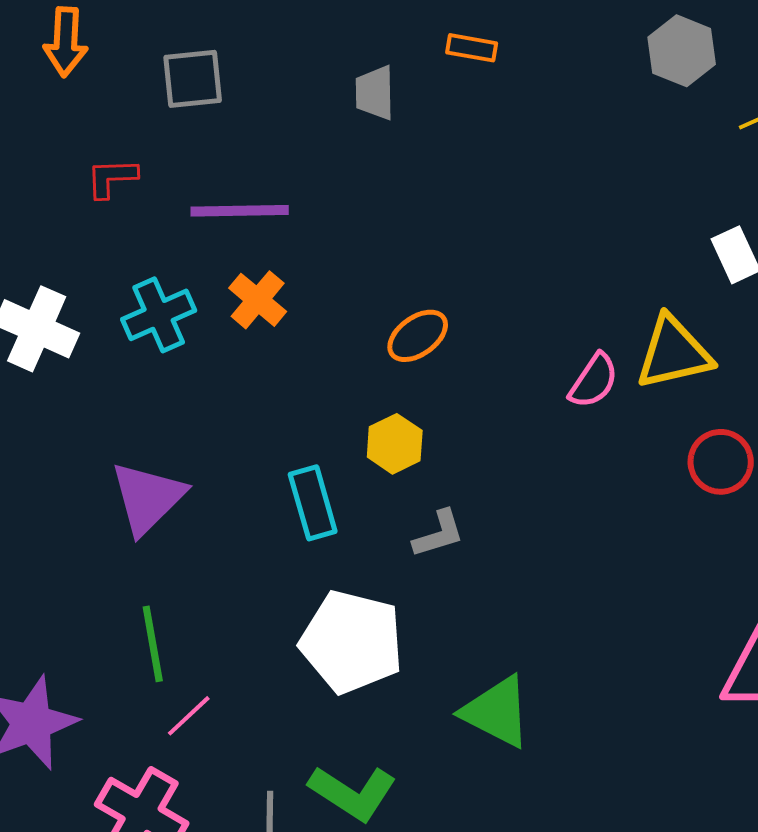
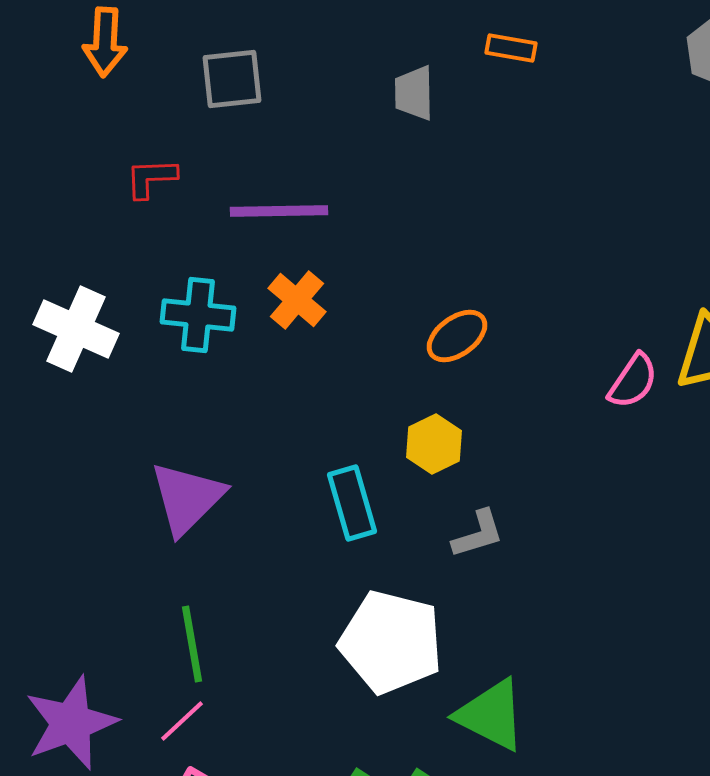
cyan cross: (159, 315) -> (198, 315), turned 30
green triangle: (497, 712) -> (491, 715), moved
pink line: (189, 716) -> (182, 721), moved

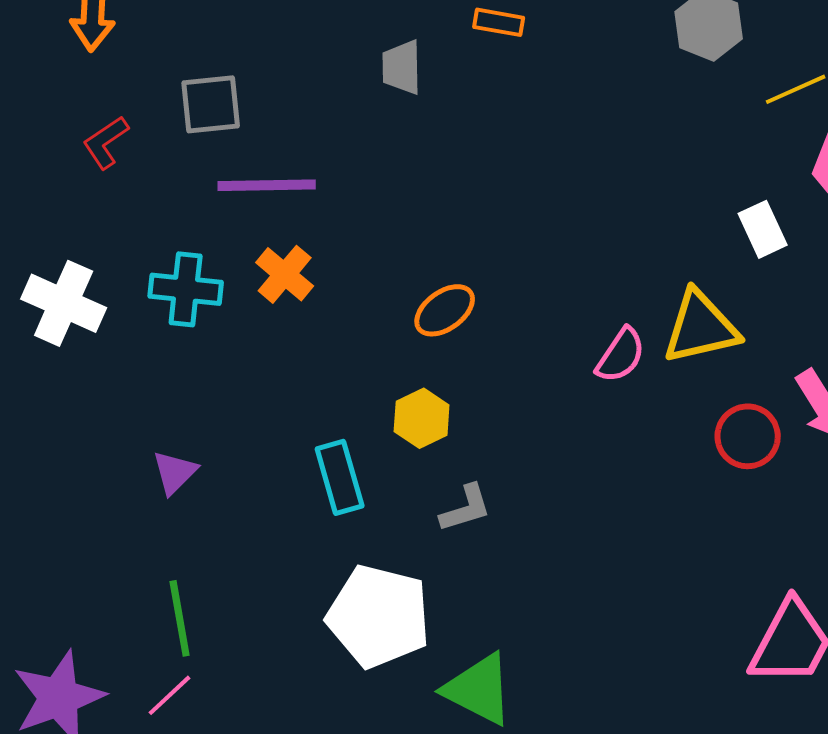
gray square: (232, 79) -> (211, 104), moved
red L-shape: (151, 178) -> (106, 142), moved, turned -32
purple triangle: (187, 498) -> (175, 472), size x0.6

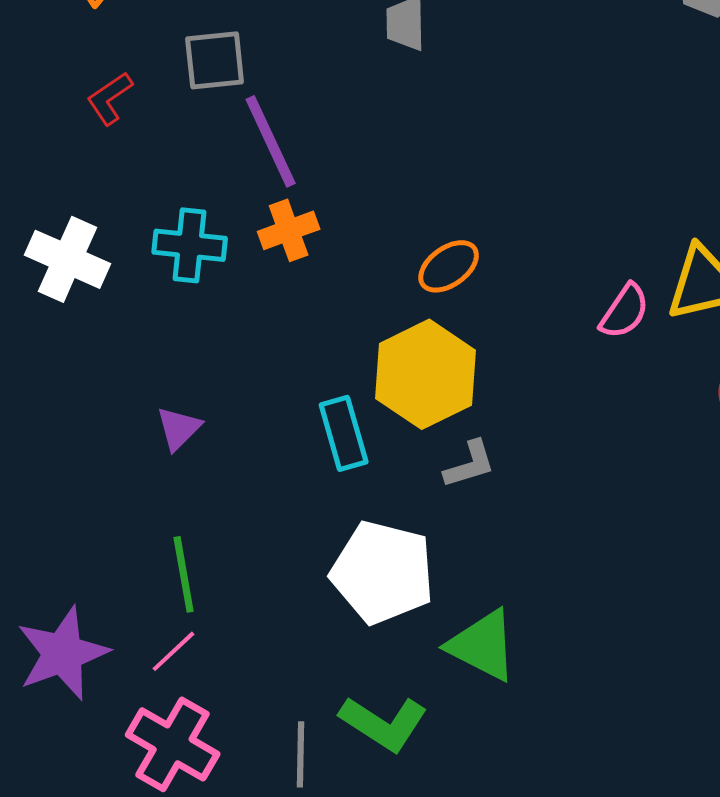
purple line: (267, 185) -> (271, 141), turned 66
orange cross: (285, 274) -> (289, 230), turned 30
yellow hexagon: (422, 418) -> (426, 374), size x1.8

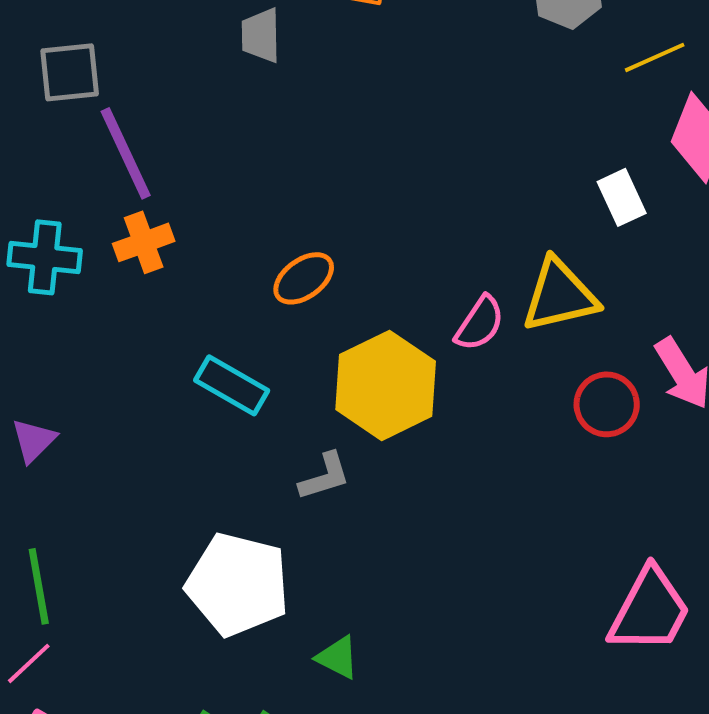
yellow hexagon: (426, 374) -> (386, 385), moved
cyan rectangle: (344, 433) -> (232, 385), moved, turned -44
green triangle: (483, 645) -> (338, 657), size x0.6

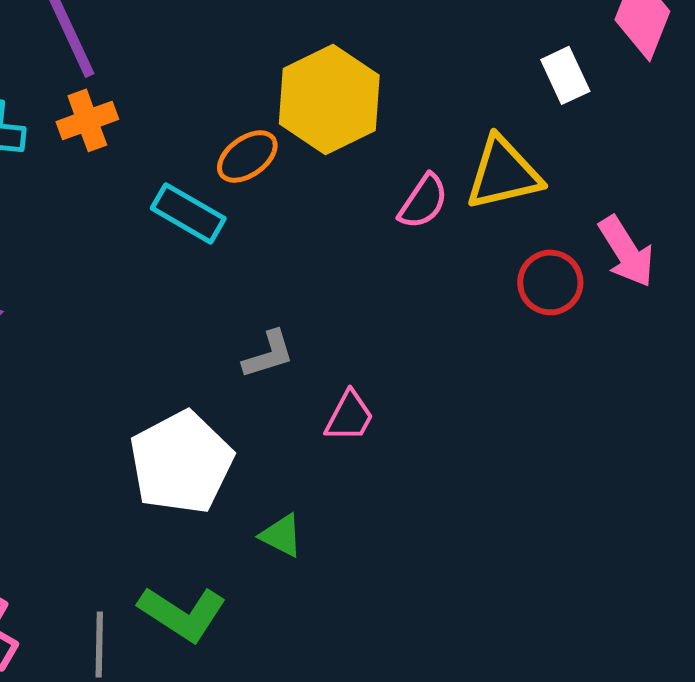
cyan rectangle: (232, 385) -> (188, 213), moved
yellow hexagon: (386, 385) -> (329, 99), moved
white pentagon: (238, 584) -> (181, 462), turned 30
pink trapezoid: (650, 610) -> (349, 416), moved, size x0.6

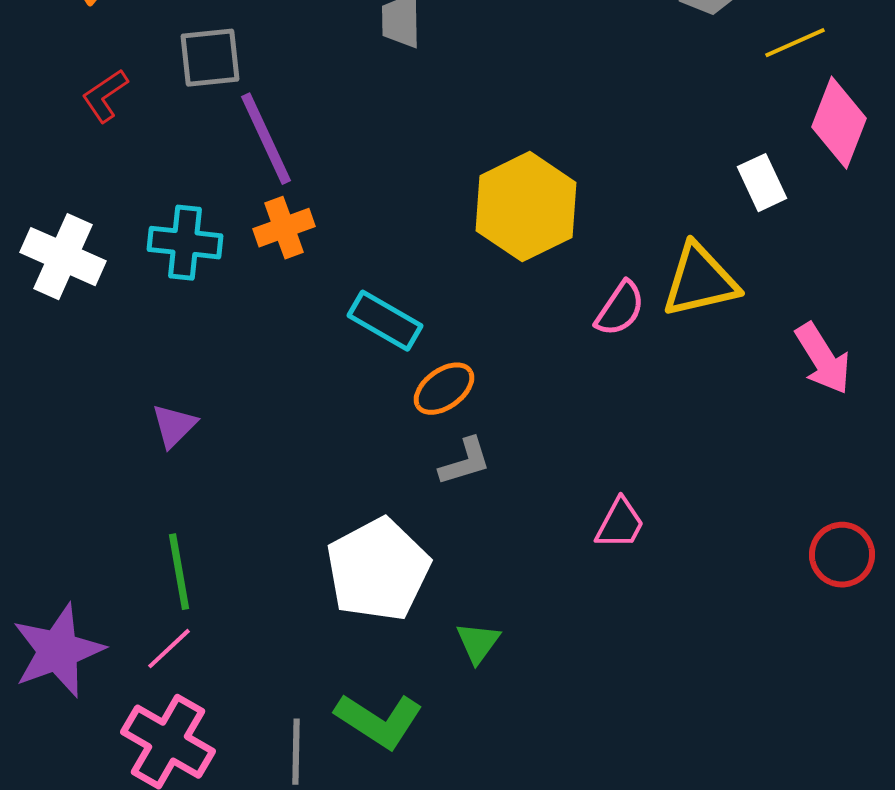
orange ellipse: (247, 156) -> (444, 389), moved
red circle: (550, 282) -> (842, 555), moved
pink trapezoid: (349, 416) -> (620, 524), moved
green triangle: (281, 535) -> (478, 643), turned 39

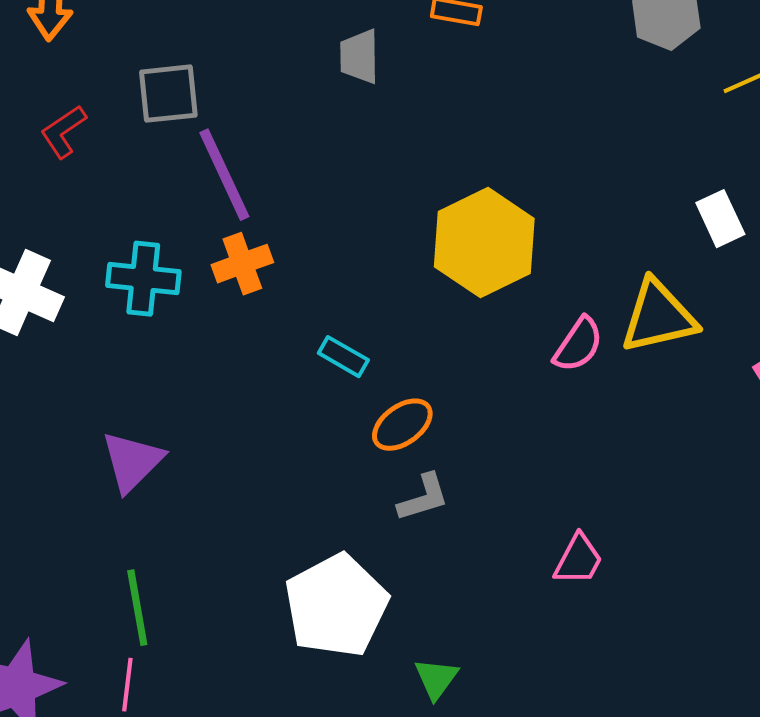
cyan rectangle: (385, 321) -> (343, 357), size x0.7
purple triangle: (174, 426) -> (132, 462), size x1.4
pink line: (169, 649) -> (127, 685), turned -40

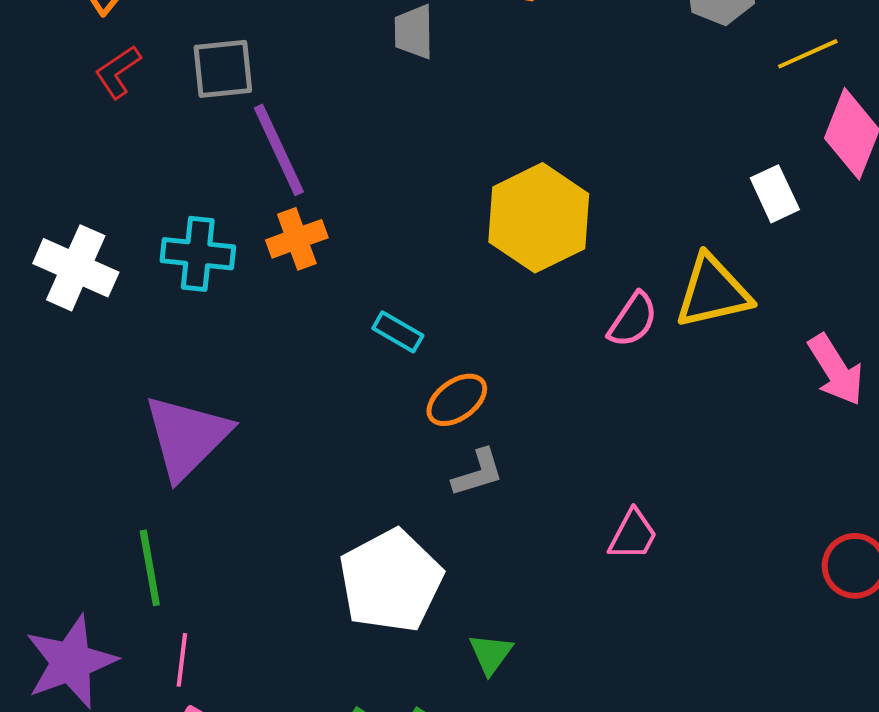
red L-shape: (63, 132) -> (118, 72), moved
purple triangle: (132, 462) -> (187, 437), size x1.4
green line: (137, 608) -> (150, 568), moved

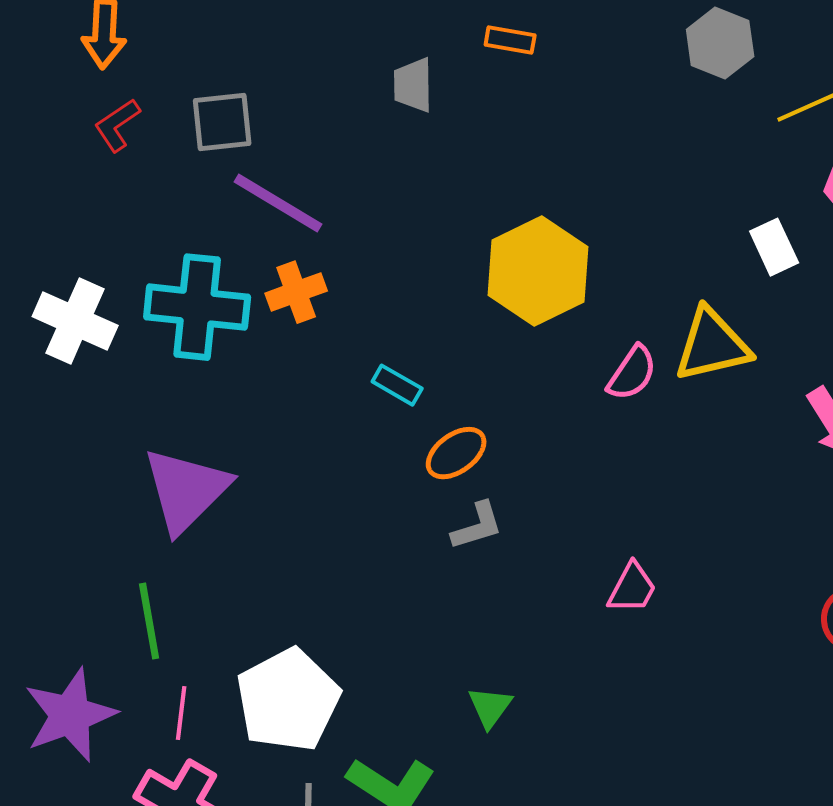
purple line: (279, 150) -> (278, 203), turned -34
cyan cross: (198, 254) -> (197, 307), size x1.4
white pentagon: (391, 581) -> (288, 700), moved

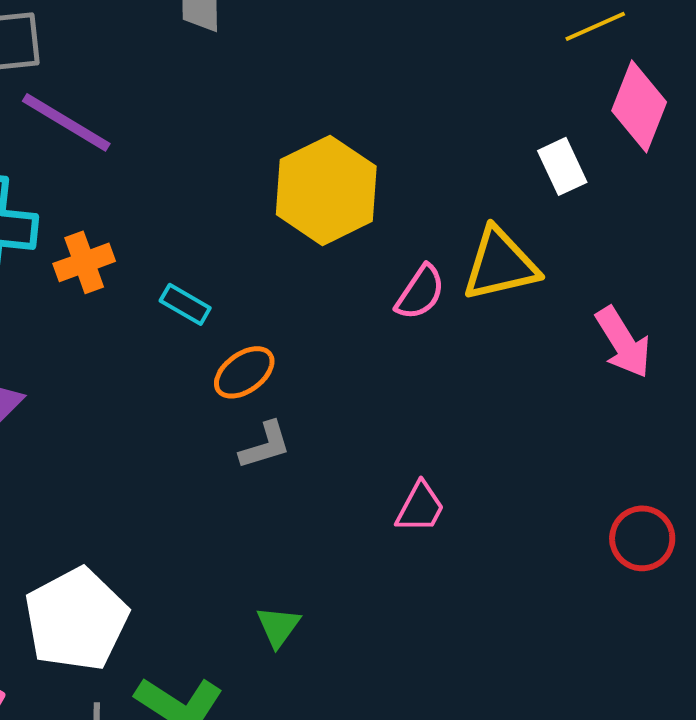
orange cross: (296, 292) -> (84, 262), moved

